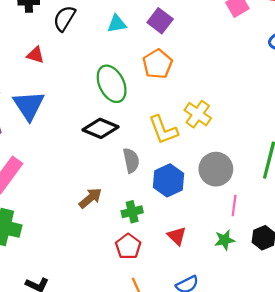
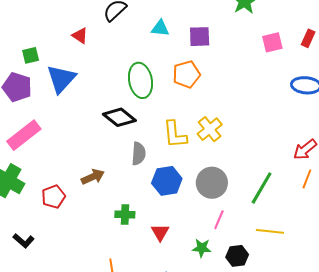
purple square: (160, 21) -> (200, 37), turned 35
green cross: (132, 212) -> (125, 215), moved
red pentagon: (128, 246) -> (53, 197), moved

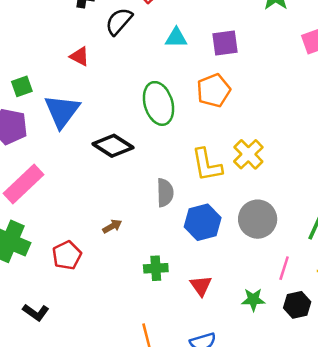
black diamond: (119, 117) -> (113, 146), moved
brown arrow: (93, 177) -> (112, 226), size x0.7
pink line: (219, 220) -> (284, 268), moved

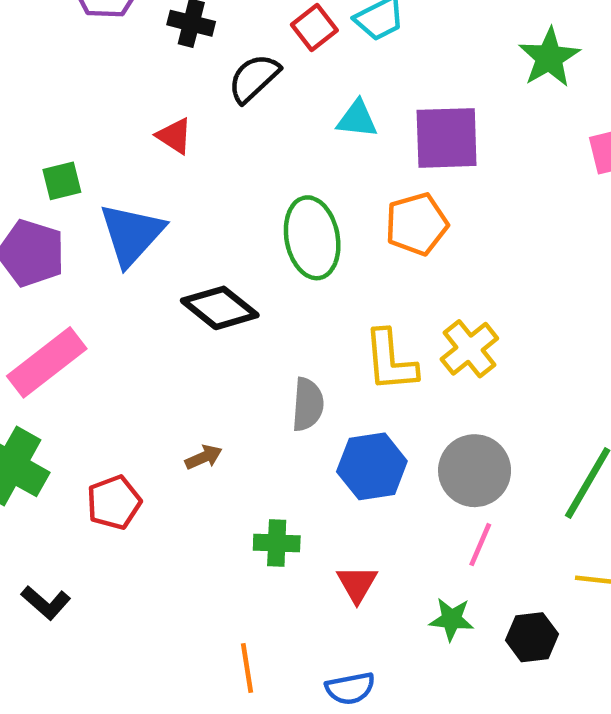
purple square: (225, 43) -> (447, 138), size x1.4
pink line: (284, 268) -> (480, 545), moved

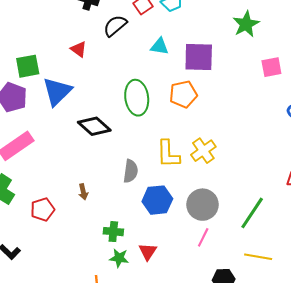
green square: (62, 181) -> (28, 66), size x1.4
brown arrow: (204, 457) -> (83, 192), turned 98
green star: (452, 619) -> (119, 258), moved

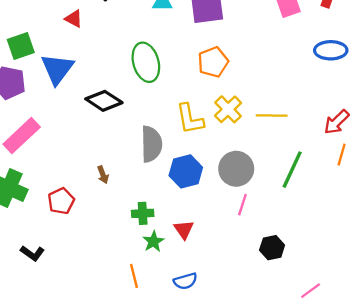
orange pentagon: (183, 94) -> (213, 62), moved
gray semicircle: (131, 171) -> (151, 144), size x1.4
yellow line: (258, 257) -> (272, 116), moved
green star: (119, 258) -> (153, 241), turned -30

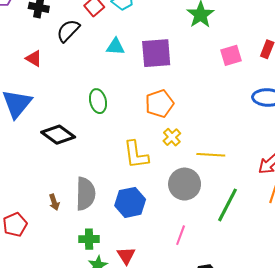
green ellipse: (146, 62) -> (98, 101), size x0.7
yellow cross: (228, 109) -> (172, 137), moved, size x0.7
gray semicircle: (151, 144) -> (85, 194), moved
gray circle: (236, 169) -> (185, 184), moved

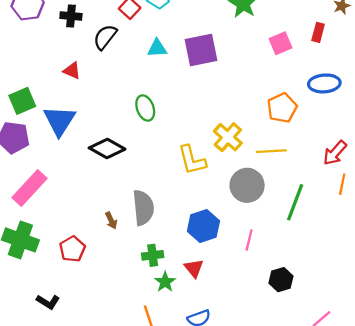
orange pentagon: (159, 104) -> (282, 108), moved
yellow cross: (172, 137) -> (228, 137), size x1.5
blue hexagon: (130, 202) -> (203, 226), moved

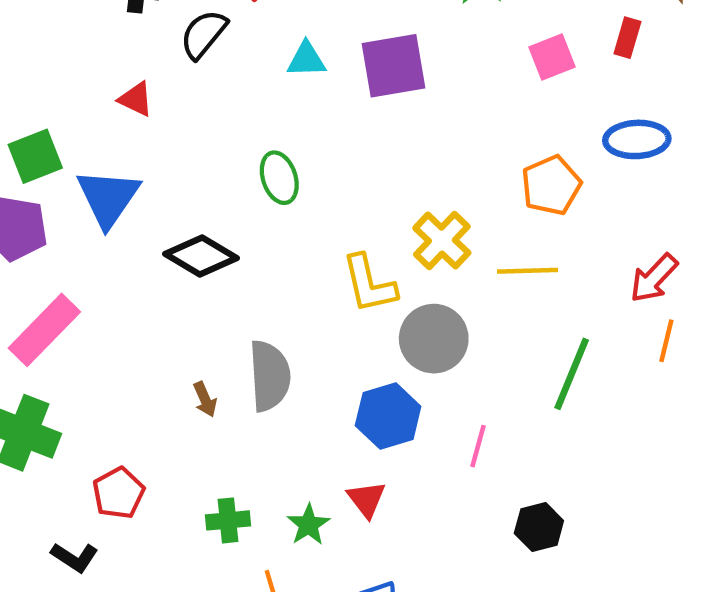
gray circle: (247, 185) -> (434, 339), moved
red pentagon: (72, 249) -> (119, 493), moved
green cross: (153, 255) -> (228, 520), moved

